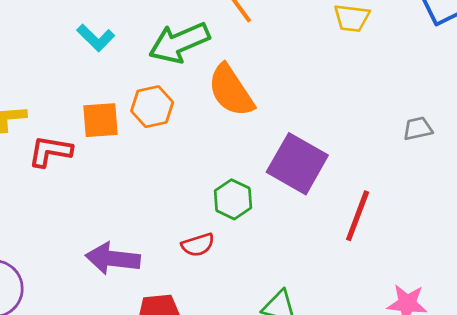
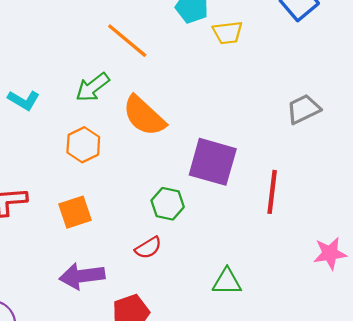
green arrow: (179, 43) -> (93, 87), size x0.7
orange square: (100, 120) -> (75, 212), moved
gray trapezoid: (418, 129) -> (303, 109), size x1.4

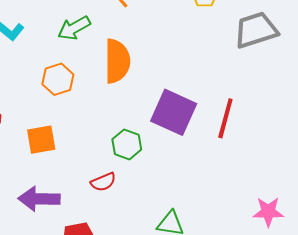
gray trapezoid: (303, 109) -> (256, 30), moved, size x1.4
orange semicircle: (144, 116) -> (117, 61), turned -141
red line: (272, 192) -> (225, 118), moved

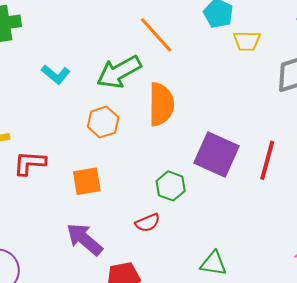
green arrow: (74, 28) -> (119, 72), size x1.4
purple arrow: (39, 199) -> (85, 239), turned 39

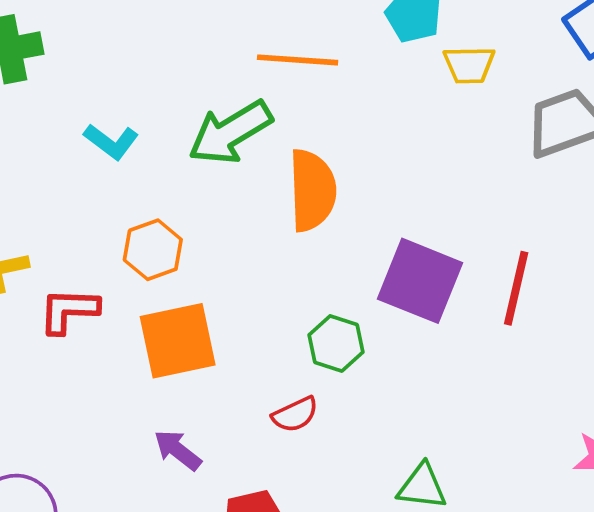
orange line: (156, 35) -> (298, 60), turned -42
orange hexagon: (103, 122) -> (153, 250), moved
orange square: (87, 181) -> (178, 341), size x1.4
purple arrow: (85, 239) -> (178, 450), size x0.7

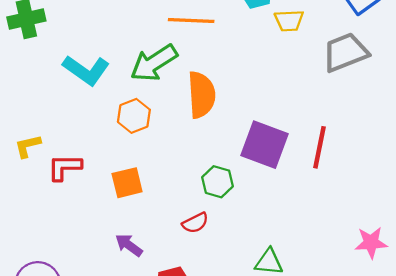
cyan L-shape: (111, 142) -> (86, 70), size x1.5
orange hexagon: (153, 250) -> (134, 116), moved
orange square: (178, 341) -> (127, 183), size x0.7

